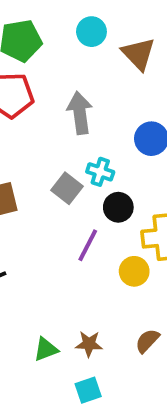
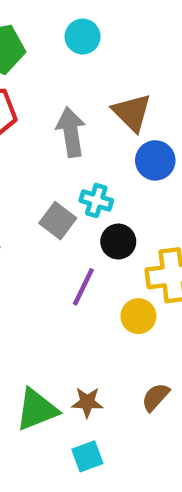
brown triangle: (138, 54) -> (132, 112), moved
green triangle: (46, 349) -> (37, 410), size x1.5

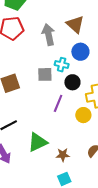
blue circle: (155, 160) -> (80, 52), moved
gray square: (58, 221) -> (45, 74), turned -35
green triangle: (37, 410) -> (38, 142), moved

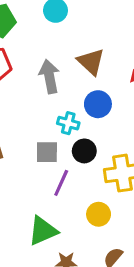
gray square: (45, 74) -> (47, 152), moved
yellow circle: (83, 115) -> (99, 214), moved
green triangle: (38, 142) -> (43, 231), moved

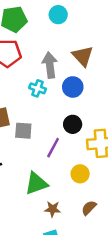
blue circle: (98, 104) -> (73, 87), moved
cyan cross: (68, 123) -> (38, 88), moved
gray square: (47, 152) -> (23, 131), moved

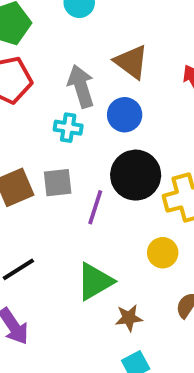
black circle: (73, 124) -> (136, 175), size x1.6
gray square: (23, 131) -> (58, 183), moved
purple line: (53, 148) -> (95, 207), moved

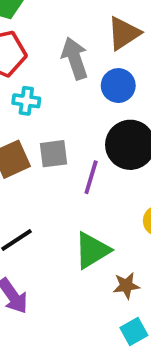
brown triangle: (131, 62) -> (124, 33), turned 51
cyan cross: (68, 128) -> (26, 101), moved

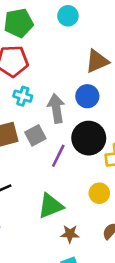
gray arrow: (75, 58) -> (56, 108), moved
gray square: (54, 154) -> (35, 135), turned -30

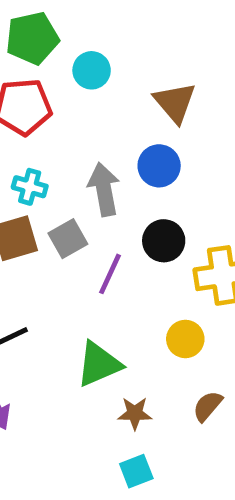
cyan circle: (68, 16) -> (92, 70), moved
brown triangle: (97, 61) -> (175, 103), turned -45
cyan cross: (23, 96) -> (30, 187), moved
black circle: (89, 138) -> (164, 241), size x0.7

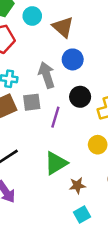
brown triangle: (175, 103) -> (63, 27), moved
gray square: (68, 239) -> (32, 102), turned 30

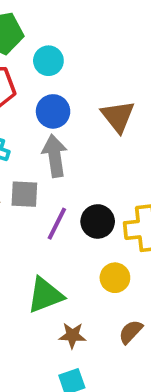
brown triangle: (63, 27) -> (118, 116), moved
blue circle: (73, 59) -> (53, 111), moved
black circle: (80, 97) -> (98, 221), moved

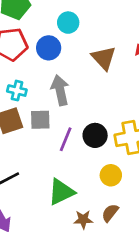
cyan circle: (48, 61) -> (68, 23), moved
blue circle: (53, 111) -> (49, 48), moved
brown semicircle: (131, 332) -> (110, 213), moved

